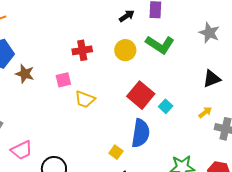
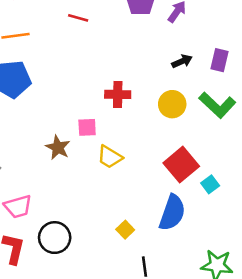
brown star: (25, 74) -> (58, 147), moved
yellow square: (116, 152) -> (125, 230), moved

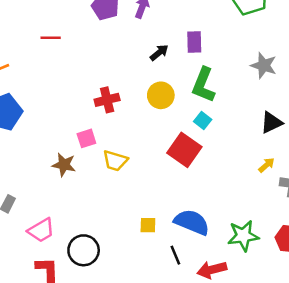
green L-shape: (217, 105) -> (203, 85), turned 84
cyan square: (210, 184) -> (203, 120), moved
blue semicircle: (172, 213) -> (192, 222), moved, turned -72
yellow square: (125, 230) -> (148, 225), turned -30

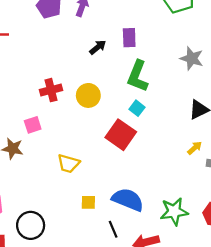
yellow circle: (161, 95) -> (88, 95), moved
yellow trapezoid: (115, 161) -> (68, 164), moved

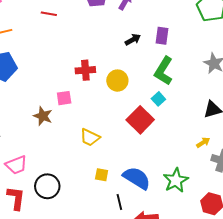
green star: (174, 212) -> (176, 180), moved, turned -30

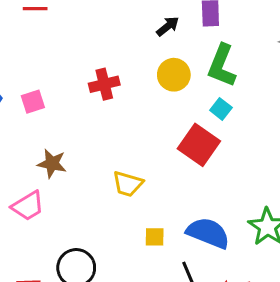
yellow circle: (117, 81) -> (174, 75), moved
pink square: (64, 98) -> (33, 102), moved
pink trapezoid: (16, 165) -> (28, 206), moved

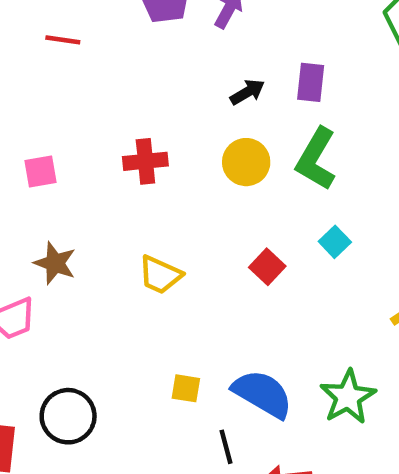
cyan square: (221, 109) -> (335, 242), moved
red square: (199, 145) -> (267, 267), size x0.6
yellow trapezoid: (128, 184) -> (160, 275), moved

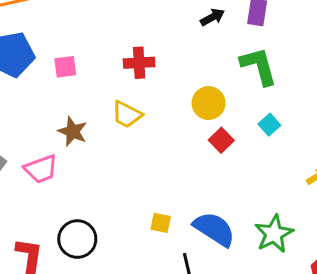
green L-shape: (316, 159) -> (259, 66), turned 132
yellow circle: (246, 162) -> (209, 103), moved
yellow trapezoid: (160, 275) -> (127, 115), moved

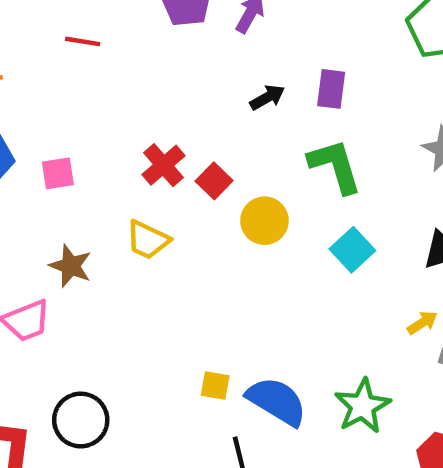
red cross: (139, 63) -> (164, 165), turned -36
cyan square: (269, 125) -> (352, 250), size x1.4
red square: (221, 140) -> (214, 181), moved
yellow square: (161, 223) -> (215, 386), moved

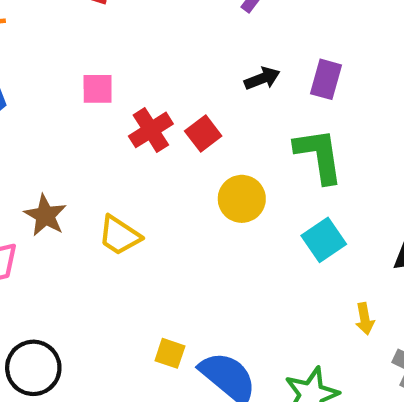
pink square: (58, 173) -> (98, 89), moved
red square: (214, 181) -> (203, 133), moved
yellow trapezoid: (148, 240) -> (119, 235), moved
yellow arrow: (422, 323) -> (365, 319), moved, turned 104

